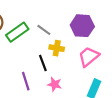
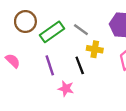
purple line: (26, 81) -> (50, 65), moved
pink star: (55, 84) -> (66, 89), moved

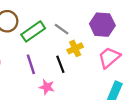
yellow cross: (95, 49) -> (75, 48), turned -35

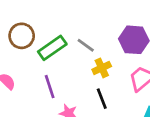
black line: (60, 64) -> (102, 99), moved

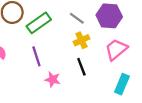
gray line: (86, 45) -> (77, 18), moved

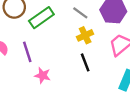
purple line: (36, 56) -> (27, 52), moved
pink star: (53, 79) -> (43, 75), moved

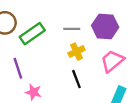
gray line: (80, 13) -> (72, 29), turned -35

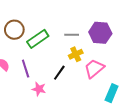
pink trapezoid: (112, 61) -> (94, 69), moved
black line: (76, 79) -> (59, 73), moved, turned 56

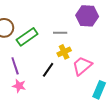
purple hexagon: (100, 33) -> (87, 16), moved
pink star: (39, 89) -> (19, 86), moved

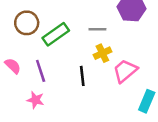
black line: (48, 70) -> (82, 76), turned -42
pink star: (19, 86) -> (36, 100), moved

